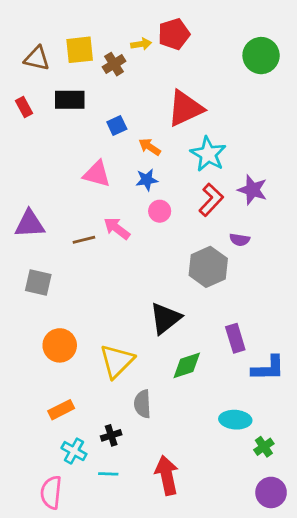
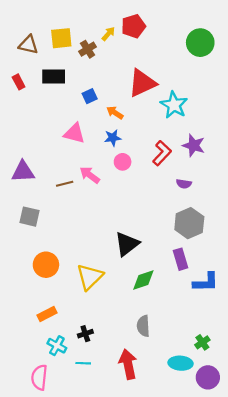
yellow arrow: (141, 44) -> (108, 34), turned -40
cyan star: (208, 154) -> (174, 105), moved
gray hexagon: (208, 267) -> (189, 223), moved
gray semicircle: (143, 404) -> (143, 326), moved
cyan ellipse: (235, 420) -> (181, 363), moved

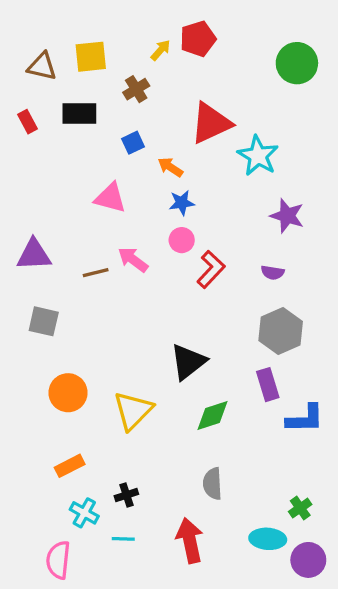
brown cross: (88, 49) -> (136, 89), moved
blue star: (113, 138) -> (182, 203), moved
red L-shape: (162, 153) -> (211, 269), moved

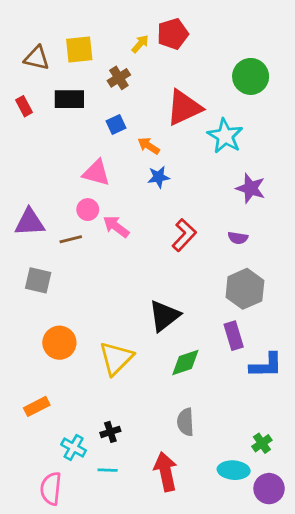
green circle: (297, 63) -> (251, 76), moved
pink circle: (182, 240) -> (88, 210), moved
brown line: (96, 273) -> (71, 239), moved
orange rectangle: (70, 466) -> (37, 406), moved

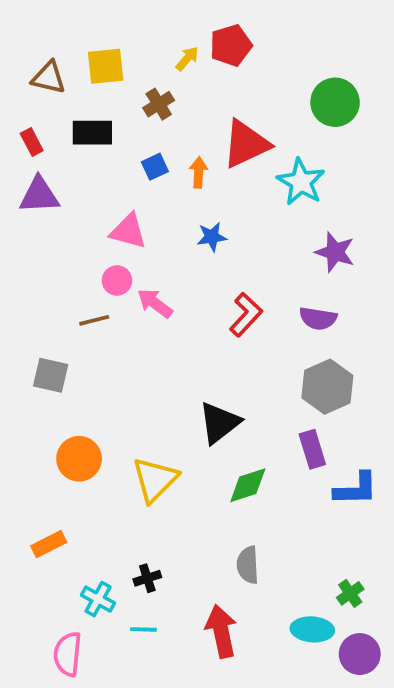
orange arrow: (149, 146) -> (199, 172), moved, turned 60
purple triangle: (30, 222) -> (39, 195), moved
purple semicircle: (238, 238) -> (318, 318), size x1.4

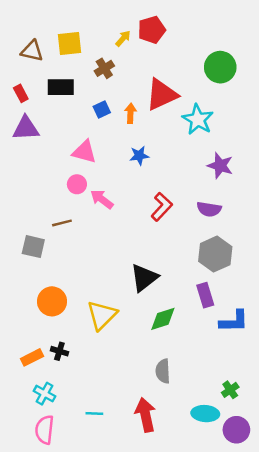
brown line: (94, 320) -> (62, 223), moved
black cross: (147, 578) -> (59, 351), moved, turned 35
cyan cross: (98, 599) -> (45, 394), moved

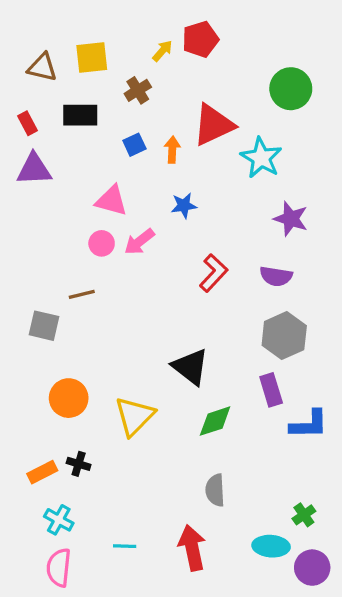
pink arrow: (102, 199) -> (139, 242), moved, turned -75
black triangle: (144, 278) -> (190, 367), turned -44

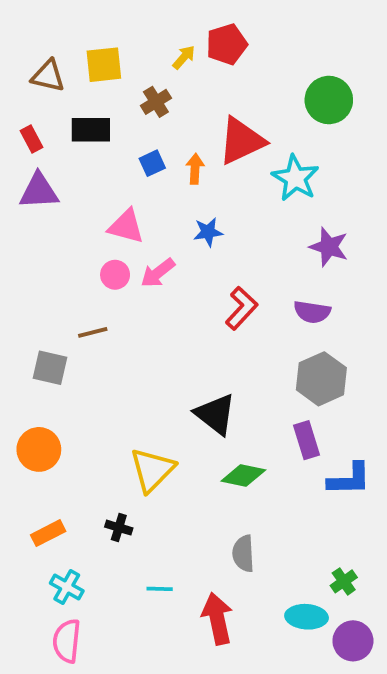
orange circle: (69, 398) -> (39, 449), moved
green diamond: (215, 421) -> (243, 475), turned 30
black cross: (79, 464) -> (119, 528), moved
cyan line: (125, 546) -> (160, 589), moved

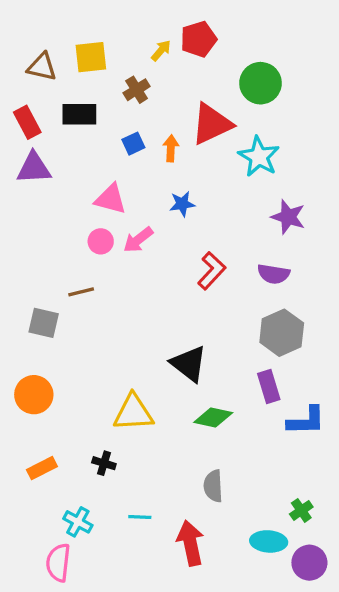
green circle: (329, 100) -> (261, 83), moved
red rectangle: (31, 139) -> (27, 122), size x1.4
yellow triangle: (152, 470) -> (133, 413), turned 42
cyan cross: (67, 587) -> (78, 522), moved

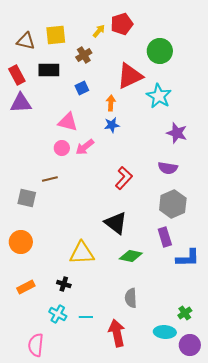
orange arrow: (171, 148) -> (111, 103), moved
red L-shape: (212, 271) -> (124, 178), moved
cyan cross: (78, 522) -> (58, 314), moved

